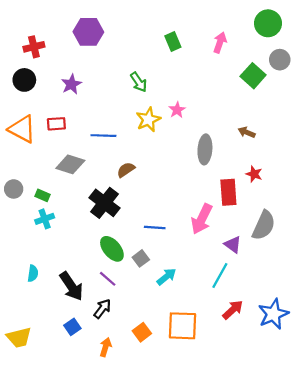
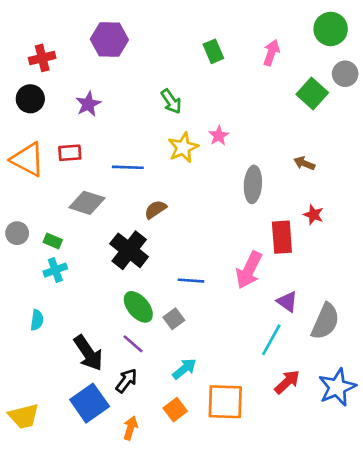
gray semicircle: (264, 225) -> (325, 321), moved
cyan semicircle: (33, 273) -> (37, 320), moved
cyan arrow: (166, 277) -> (184, 369), moved
blue square: (72, 327) -> (90, 403), size x1.8

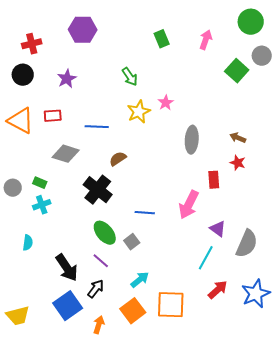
brown arrow: (304, 163) -> (238, 138), moved
gray circle: (17, 233) -> (13, 188), moved
red rectangle: (282, 237) -> (214, 180), size x0.7
orange square: (175, 410) -> (133, 311), size x1.4

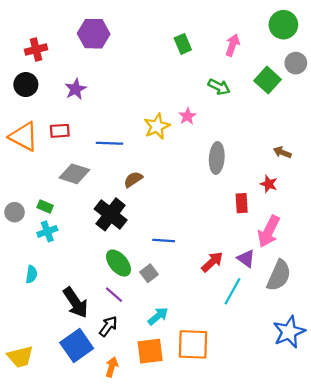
green arrow: (130, 77) -> (219, 87), moved, turned -30
brown arrow: (238, 138) -> (282, 152), moved
pink arrow: (189, 205) -> (269, 231), moved
red arrow: (218, 290) -> (212, 262), moved
orange square: (133, 311) -> (150, 351), turned 30

